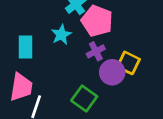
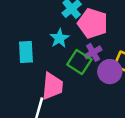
pink trapezoid: (21, 87) -> (52, 86), moved
green square: (84, 98) -> (79, 62), moved

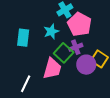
pink trapezoid: (52, 86) -> (52, 69), moved

